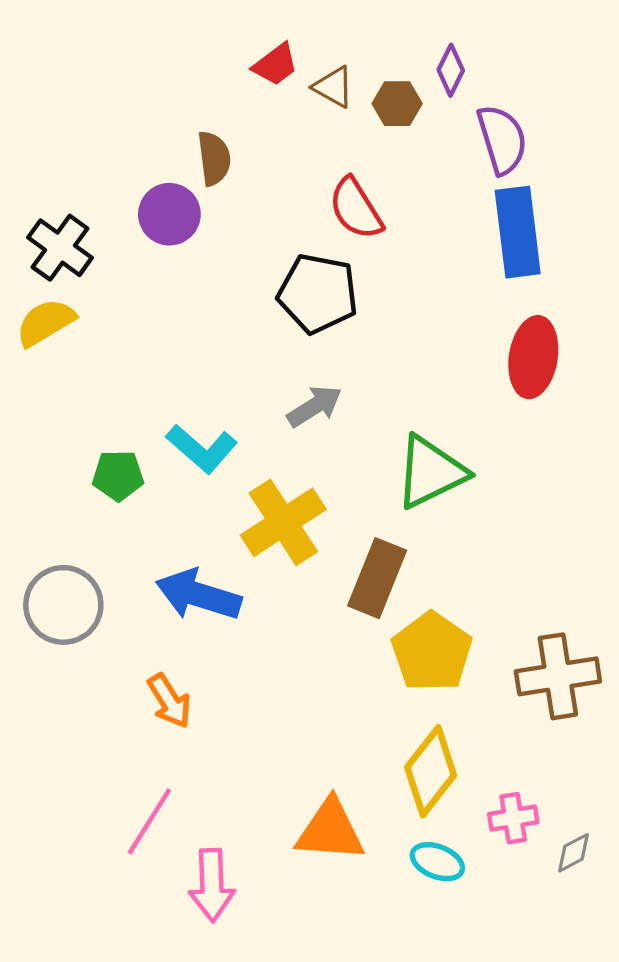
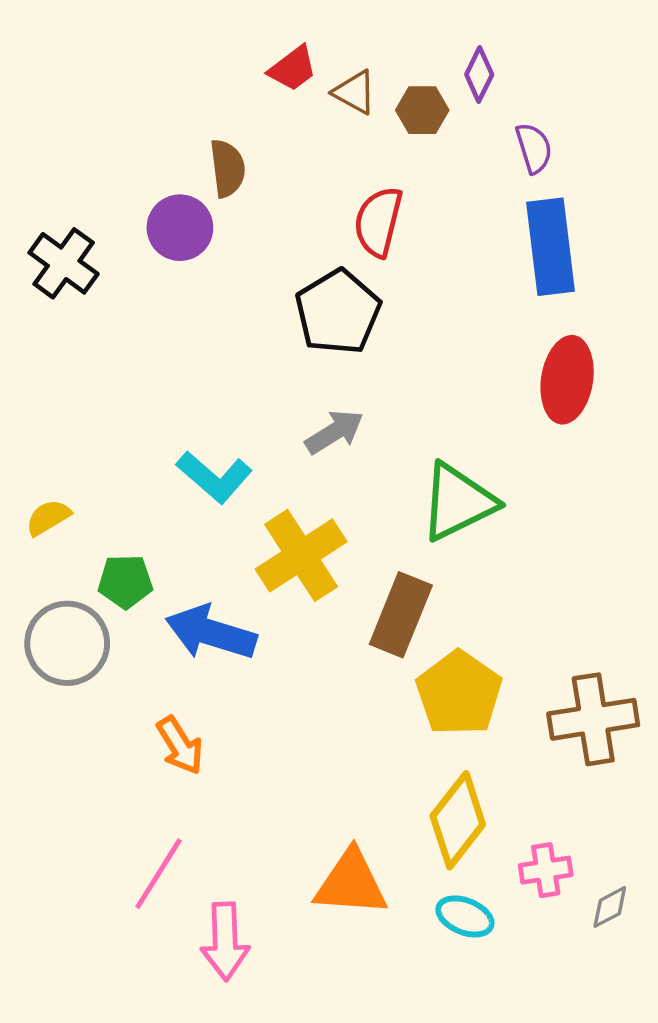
purple semicircle: (502, 139) -> (534, 148), size x0.7
red semicircle: (356, 209) -> (378, 222), turned 46
black pentagon: (318, 293) -> (338, 312), turned 30
yellow semicircle: (45, 322) -> (48, 517), moved, size x0.7
green pentagon: (118, 475) -> (125, 582), moved

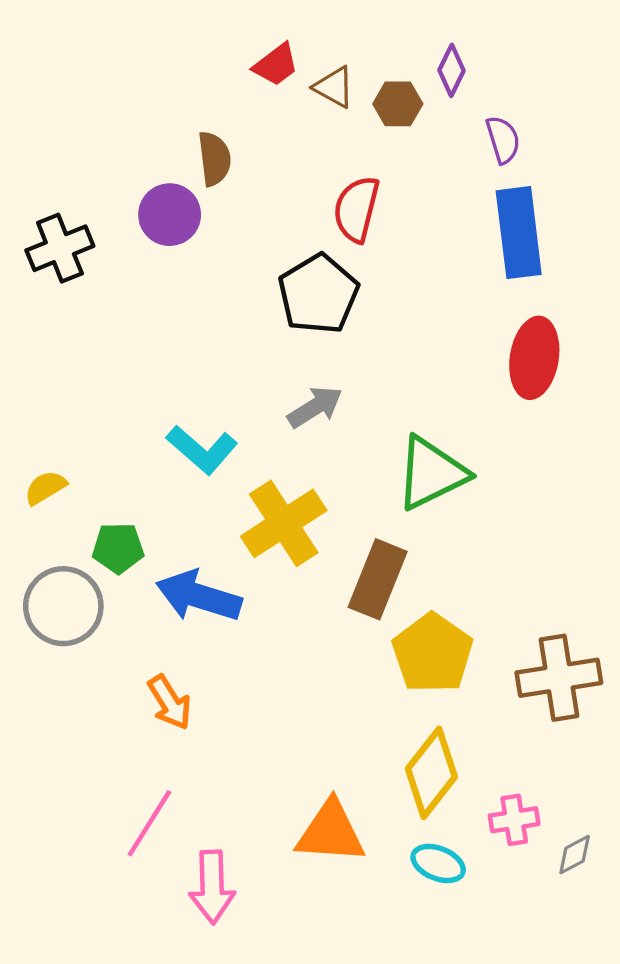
black cross: (64, 263) -> (60, 248), turned 32

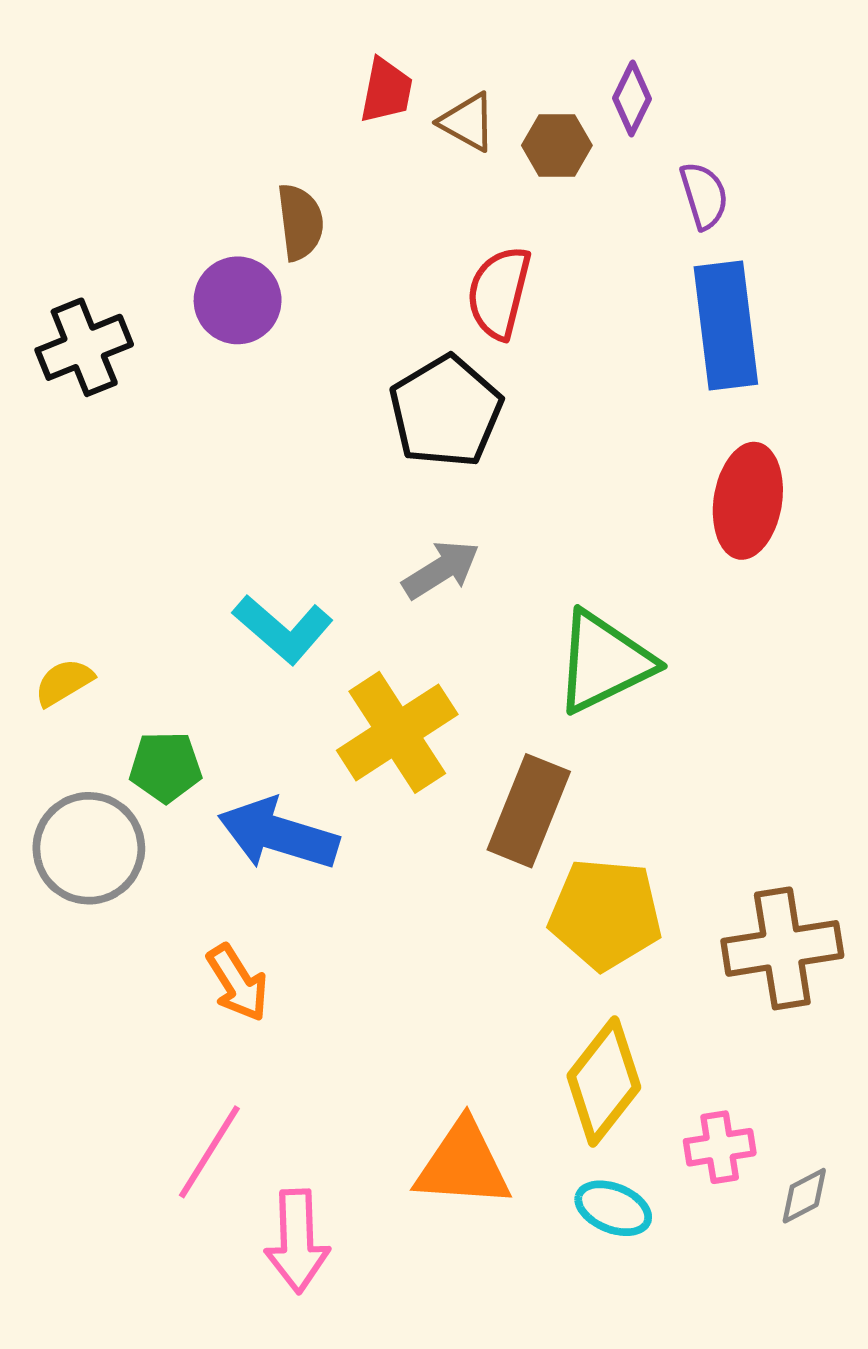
red trapezoid: (276, 65) -> (386, 91), turned -42
yellow pentagon: (432, 653) -> (605, 914), turned -30

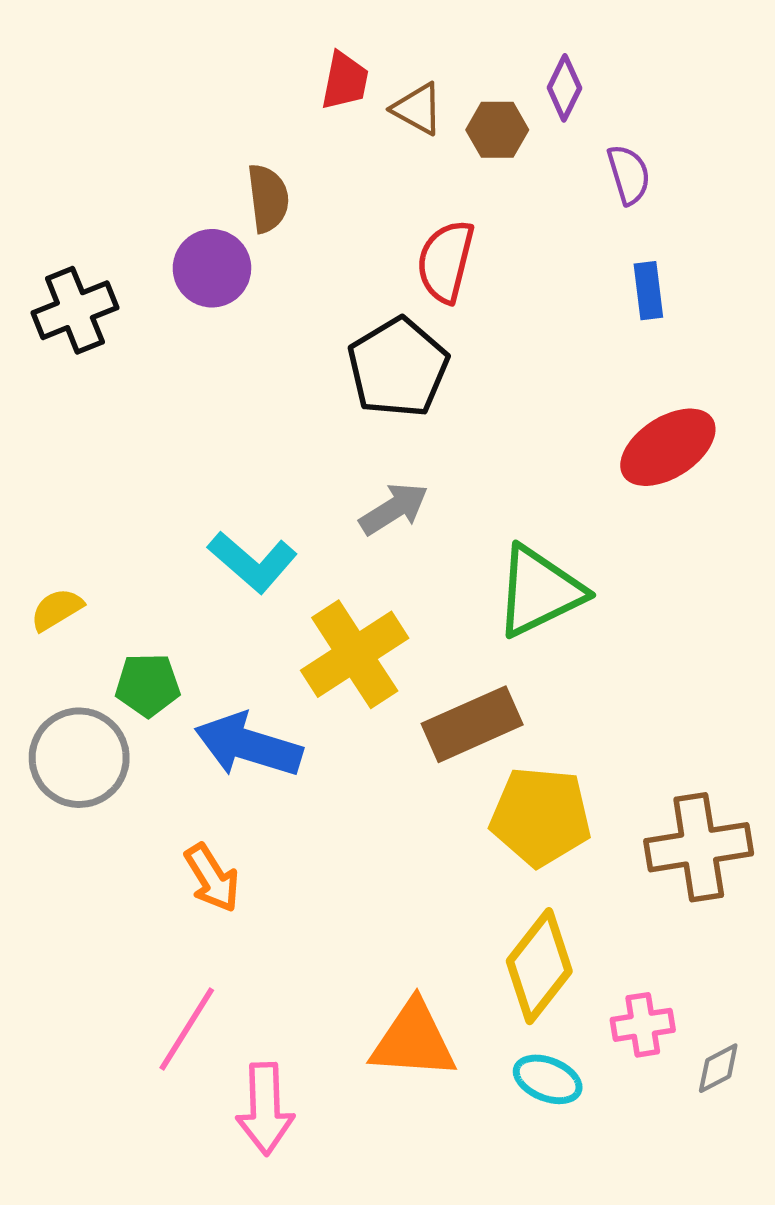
blue rectangle: (726, 325) -> (648, 291), size x0.5
red ellipse: (748, 501) -> (668, 447), turned 48
brown rectangle: (529, 811) -> (472, 724), turned 44

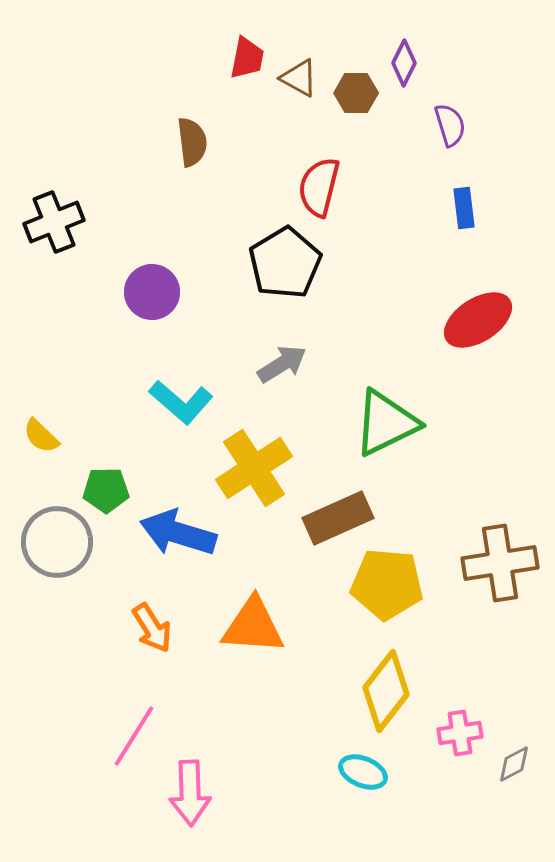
purple circle: (212, 268) -> (152, 292), moved
yellow semicircle: (57, 609) -> (41, 436), turned -105
brown cross: (699, 847) -> (500, 563), moved
orange triangle: (413, 1040) -> (253, 626), moved
cyan ellipse: (548, 1079) -> (363, 772), moved

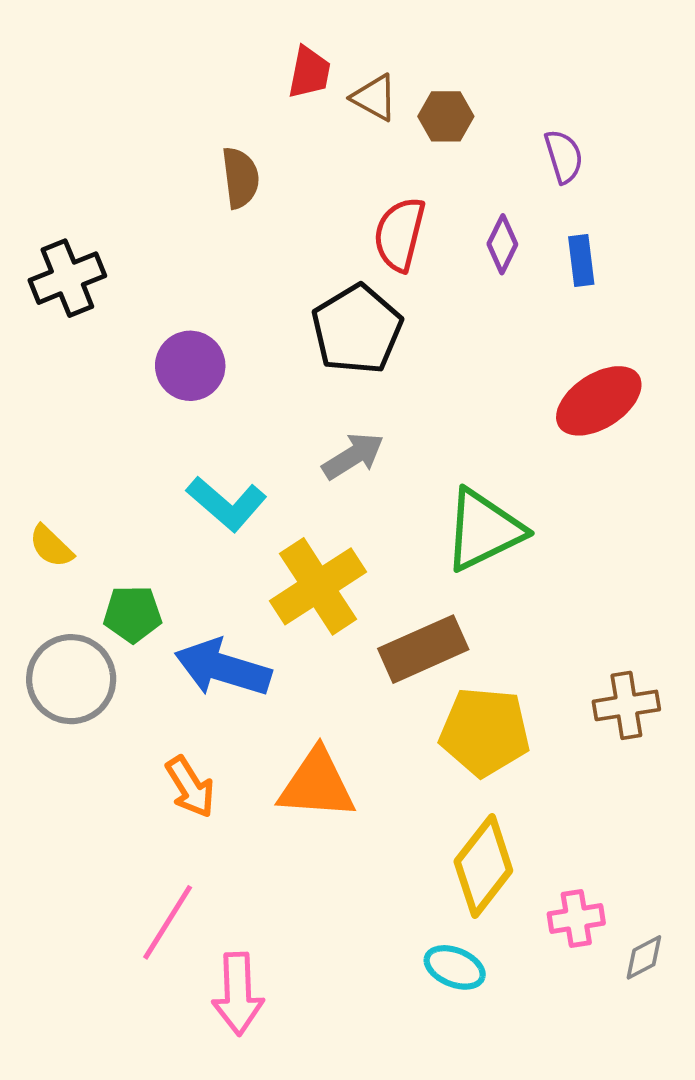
purple diamond: (404, 63) -> (502, 244), moved
brown cross: (500, 563) -> (626, 705), size x0.7

